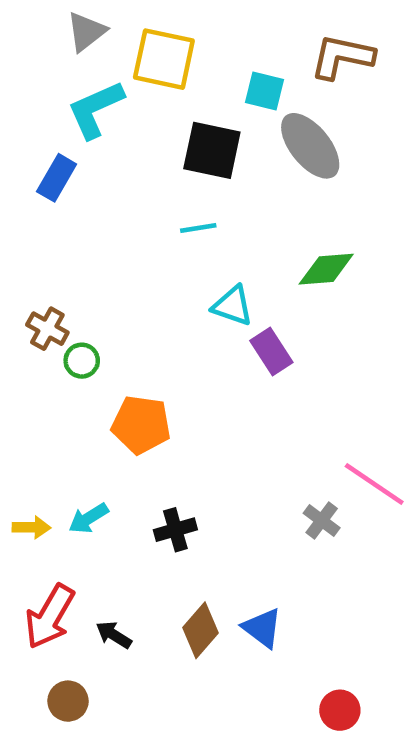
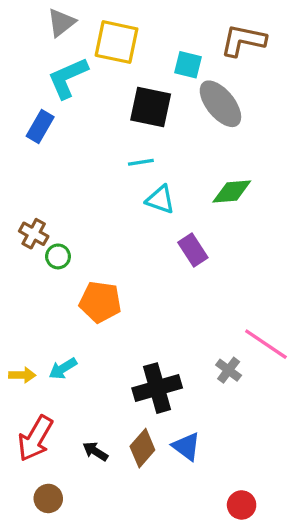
cyan triangle: (233, 306) -> (160, 200), moved
black cross: (175, 530) -> (157, 388), moved, size x1.6
black arrow: (114, 635) -> (95, 451), moved

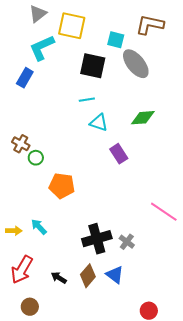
cyan arrow: (63, 369) -> (39, 227), turned 78
gray cross: (229, 370) -> (127, 242), moved

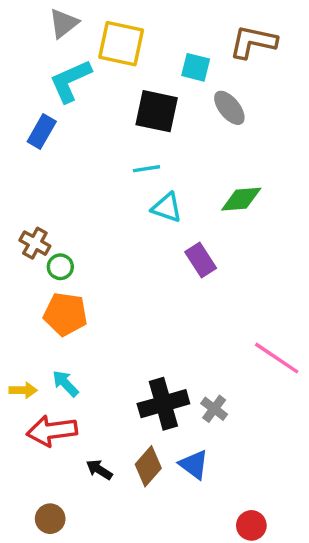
gray ellipse: (136, 64) -> (229, 108), size x0.7
orange pentagon: (62, 186) -> (65, 314), moved
red arrow: (22, 270) -> (52, 431), moved, turned 52

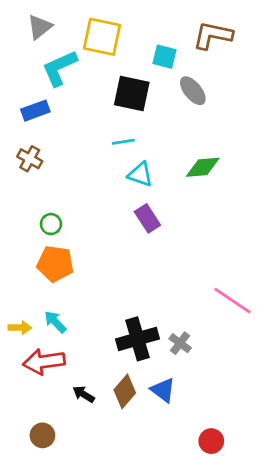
gray triangle: (64, 23) -> (40, 27), moved
blue rectangle: (42, 132) -> (35, 111), turned 40
brown cross: (35, 243) -> (30, 159), moved
purple rectangle: (201, 260) -> (147, 218), moved

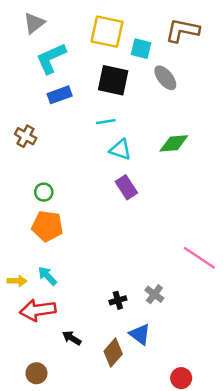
yellow square: (102, 37) -> (107, 32), moved
blue rectangle: (35, 111) -> (60, 95), moved
black cross: (138, 339) -> (118, 300), moved, size x0.5
brown diamond: (125, 391) -> (113, 353), moved

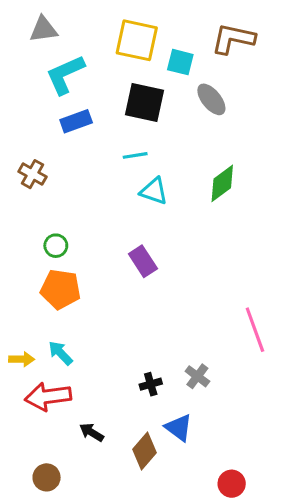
gray triangle: (34, 23) -> (43, 29), turned 30
green diamond: (174, 143) -> (222, 183), turned -32
purple rectangle: (126, 187) -> (143, 261), moved
pink line: (199, 258) -> (255, 330), turned 36

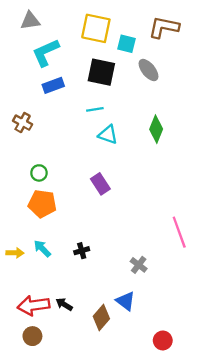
green diamond: (222, 183) -> (156, 129), turned -32
black cross: (151, 384) -> (82, 251), moved
red arrow: (48, 397) -> (34, 305), moved

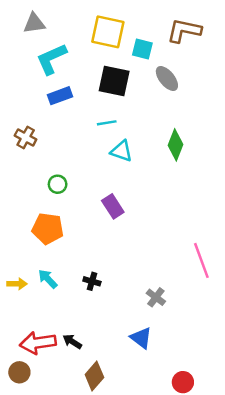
green circle: (39, 173) -> (58, 184), moved
black cross: (82, 251) -> (92, 281), turned 32
brown diamond: (101, 317) -> (94, 376), moved
brown circle: (32, 336) -> (19, 372), moved

